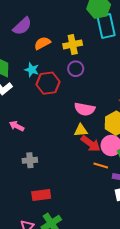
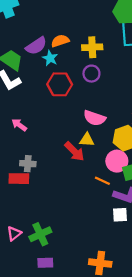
purple semicircle: (22, 26) -> (36, 46), moved
cyan star: (32, 70) -> (50, 58), moved
red arrow: (91, 144) -> (74, 151), moved
red rectangle: (41, 195) -> (19, 179), moved

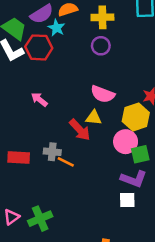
red hexagon: (60, 84) -> (39, 47), moved
pink arrow: (19, 125) -> (39, 100), moved
gray cross: (28, 164) -> (52, 152), moved
orange line: (102, 181) -> (66, 162), moved

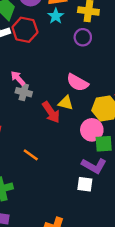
cyan star: (56, 28) -> (56, 16), moved
gray cross: (52, 152) -> (24, 92), moved
orange line: (66, 162) -> (31, 155), moved

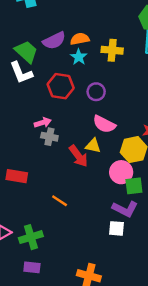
red hexagon: (25, 30) -> (61, 86), moved
purple circle: (83, 37) -> (96, 92), moved
pink arrow: (18, 78) -> (43, 123), turned 119

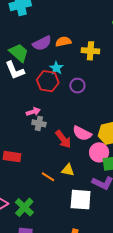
cyan star: (79, 57) -> (56, 68), moved
pink semicircle: (104, 124) -> (82, 133), moved
yellow triangle: (93, 146) -> (68, 170), moved
white square: (117, 228) -> (81, 200), moved, size x1.6
green cross: (31, 237) -> (24, 207), turned -30

